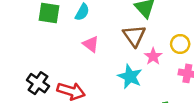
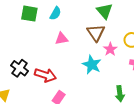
pink triangle: (91, 44) -> (62, 39), turned -48

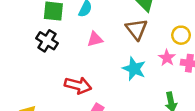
pink star: (110, 49) -> (167, 58), moved
black cross: (20, 68) -> (47, 41), moved

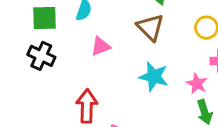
pink star: (167, 58) -> (197, 84), moved
red arrow: (78, 85) -> (87, 106), turned -95

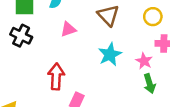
cyan star: (154, 77) -> (110, 54), turned 30

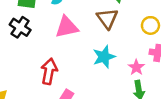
pink triangle: (68, 29) -> (67, 27), size x1.5

